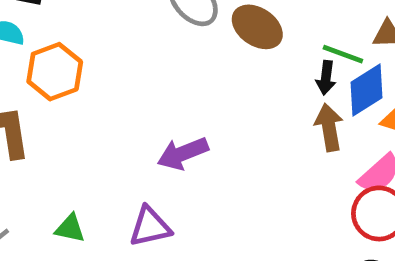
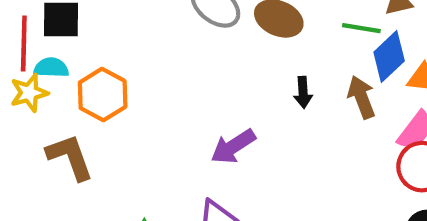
black arrow: (326, 78) -> (303, 92), moved

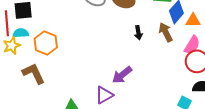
purple arrow: (233, 146) -> (122, 75), moved

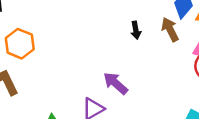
purple arrow: (122, 75) -> (116, 83), turned 80

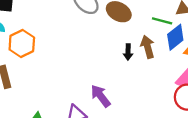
brown arrow: (170, 29) -> (148, 47), moved

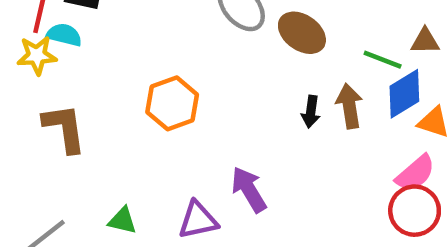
orange hexagon: (22, 44) -> (172, 103), moved

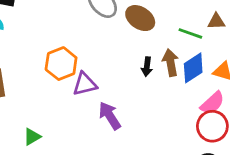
blue diamond: (404, 94) -> (193, 68), moved
purple triangle: (198, 220) -> (85, 84), moved
green triangle: (122, 221) -> (32, 137), turned -42

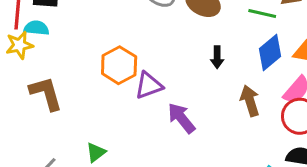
brown arrow: (171, 63) -> (250, 101), moved

